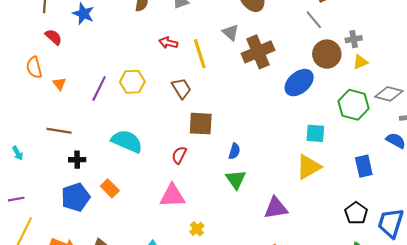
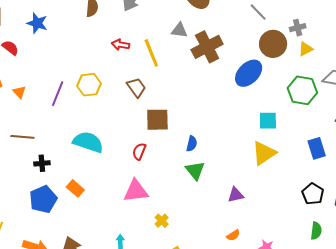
gray triangle: (231, 32) -> (179, 30), turned -30
purple triangle: (276, 208) -> (236, 195), size x0.7

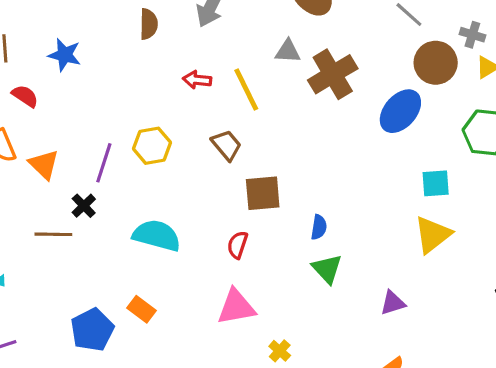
gray cross: (298, 28) -> (472, 35), turned 35
orange triangle: (19, 92) -> (44, 164), size x1.5
black cross: (42, 163) -> (84, 206), moved, turned -35

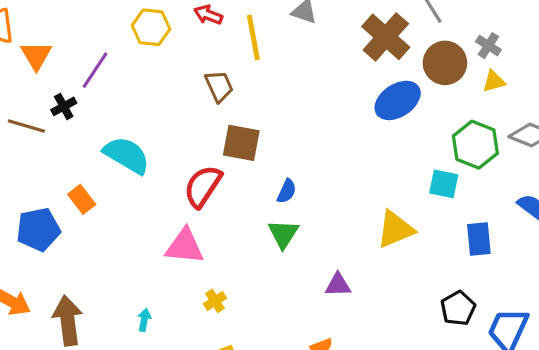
brown cross: (333, 74) -> (386, 37), moved, turned -33
yellow hexagon: (152, 146) -> (151, 27), moved
cyan square: (436, 183) -> (444, 184), moved
red semicircle: (238, 245) -> (203, 186), size x1.6
orange rectangle: (141, 309) -> (82, 199), moved

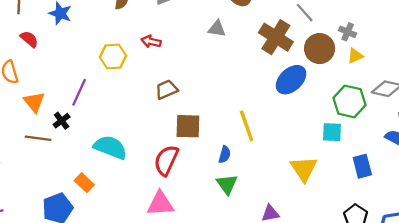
yellow line: (253, 38) -> (247, 126), moved
orange triangle: (36, 55) -> (34, 102), moved
brown trapezoid: (219, 86) -> (166, 90), turned -80
yellow triangle: (395, 229) -> (304, 169), turned -32

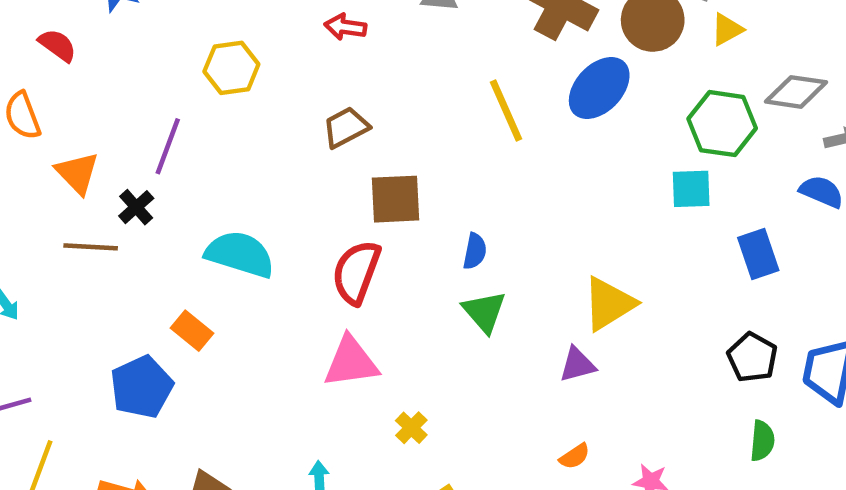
red arrow: (151, 42) -> (345, 27), moved
yellow line: (247, 126) -> (506, 111), moved
yellow triangle: (304, 169) -> (609, 304), moved, turned 36

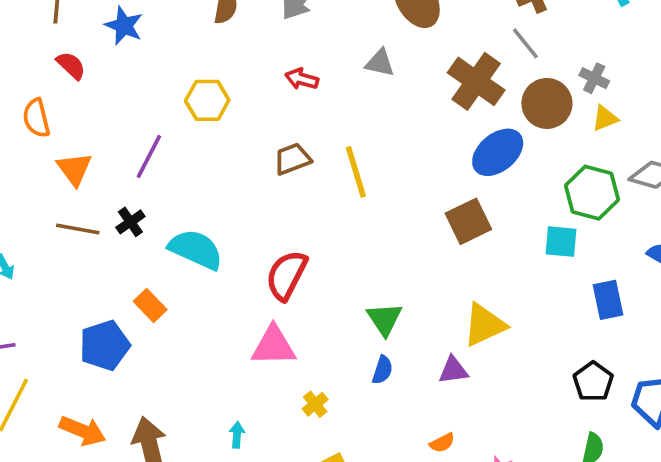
yellow line: (506, 111) -> (356, 172), moved
brown square: (395, 199) -> (468, 221), moved, turned -30
black cross: (136, 207) -> (130, 222), moved
blue semicircle: (475, 251) -> (382, 370), moved

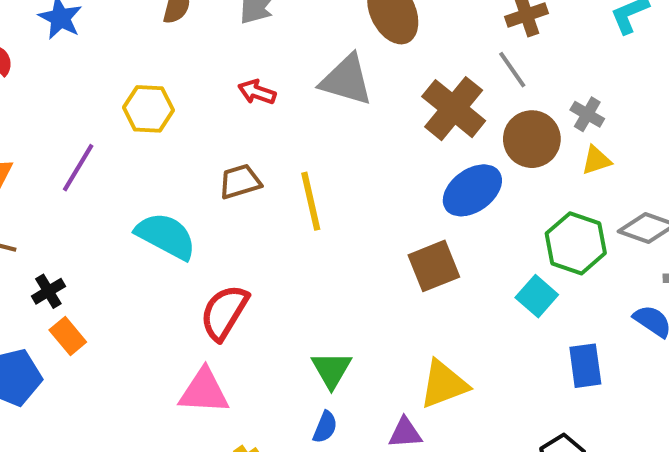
gray triangle: (380, 63) -> (346, 80), size x1.6
black cross: (130, 222) -> (48, 291), moved
cyan square: (561, 242) -> (537, 296), turned 32
cyan semicircle: (196, 249) -> (166, 236), moved

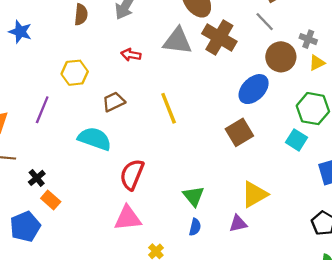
brown cross: (454, 109) -> (219, 38), moved
brown trapezoid: (240, 182) -> (114, 102), moved

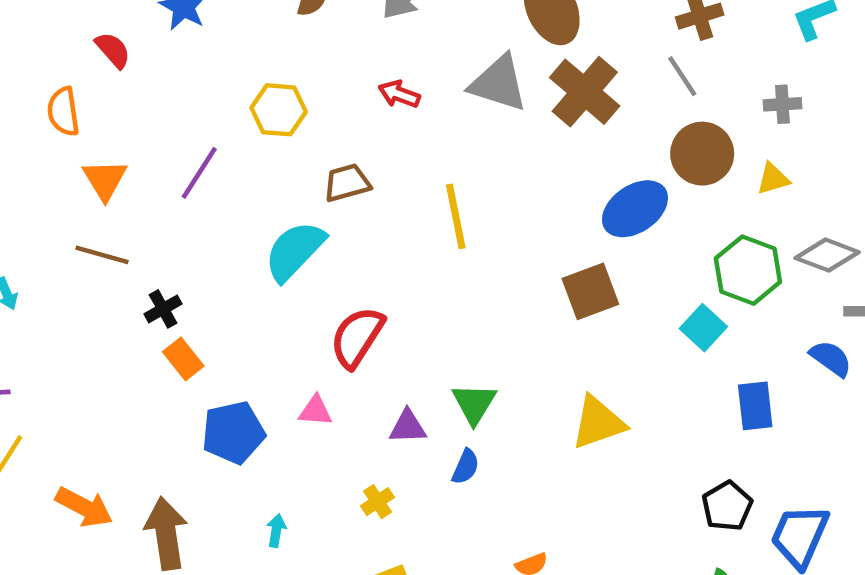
gray cross: (308, 39) -> (782, 104), moved, turned -35
cyan semicircle: (95, 139) -> (295, 251), turned -76
pink triangle: (128, 218) -> (315, 411), moved, size x0.6
purple triangle: (238, 224) -> (408, 427), moved
blue pentagon: (25, 227) -> (233, 432), moved

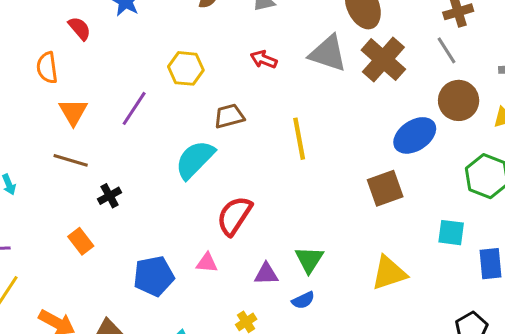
cyan square: (703, 328) -> (451, 233), moved, turned -36
orange rectangle: (183, 359) -> (81, 241), moved
blue semicircle: (466, 467) -> (303, 300), turned 40

